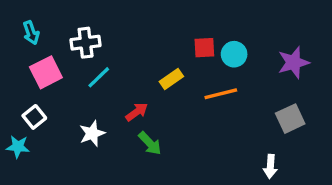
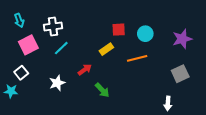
red square: (204, 48) -> (119, 30), moved
green arrow: (150, 143) -> (102, 90), moved

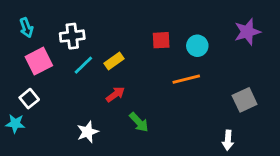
purple star: (182, 39) -> (247, 32), moved
yellow rectangle: (106, 49) -> (114, 61), moved
white star: (57, 83) -> (88, 132), moved

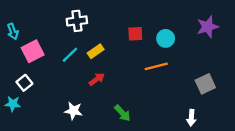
cyan arrow: (26, 28) -> (13, 31), moved
white cross: (72, 36) -> (77, 21), moved
green arrow: (139, 122) -> (122, 113), moved
white star: (88, 132) -> (73, 111), turned 30

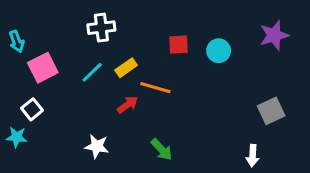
orange line: (156, 66) -> (155, 88), moved, turned 30

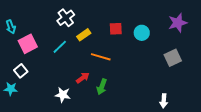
white cross: (101, 28) -> (66, 18), turned -30
yellow rectangle: (126, 68) -> (84, 35), moved
red arrow: (128, 105) -> (83, 78), moved
gray square: (271, 111) -> (173, 58), moved
green arrow: (162, 149) -> (102, 87), moved, turned 63

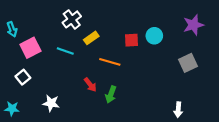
red square: (116, 29) -> (131, 40), moved
cyan line: (60, 47) -> (65, 51), turned 63
red arrow: (83, 78) -> (90, 85), turned 88
cyan star: (11, 89) -> (12, 109), moved
white star: (63, 95) -> (51, 103), moved

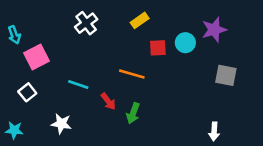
purple star: (193, 25) -> (214, 30), moved
yellow rectangle: (91, 38) -> (140, 20), moved
cyan line: (65, 51) -> (78, 84), moved
gray square: (188, 63) -> (226, 75), turned 36

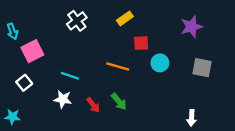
cyan circle: (185, 43) -> (160, 63), moved
red arrow: (108, 101) -> (93, 105), moved
green arrow: (133, 113) -> (119, 102), turned -60
white star: (61, 124) -> (63, 99), moved

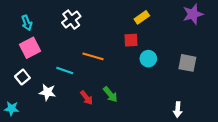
yellow rectangle: (125, 18) -> (142, 17), moved
purple star: (191, 27) -> (193, 14), moved
cyan arrow: (12, 31) -> (27, 23), moved
orange line: (118, 66) -> (93, 56), moved
white star: (63, 99) -> (47, 92), moved

